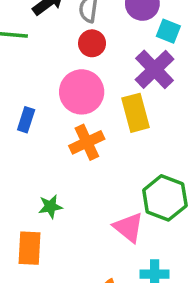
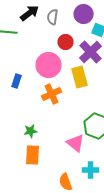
red circle: (92, 43) -> (66, 42), moved
orange rectangle: (30, 248) -> (33, 155), moved

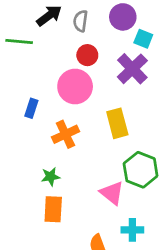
red circle: (66, 42) -> (87, 55), moved
yellow rectangle: (80, 77) -> (117, 123), moved
orange cross: (52, 94) -> (65, 134), moved

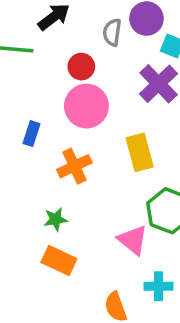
gray semicircle: (81, 21) -> (112, 32), moved
red circle: (87, 55) -> (81, 67), moved
orange rectangle: (53, 209) -> (59, 261), turned -68

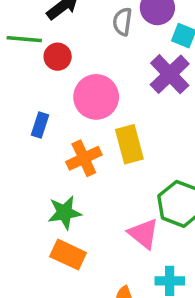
red circle: (81, 67) -> (58, 57), moved
yellow rectangle: (140, 152) -> (129, 144), moved
green star: (56, 219) -> (65, 213), size x1.4

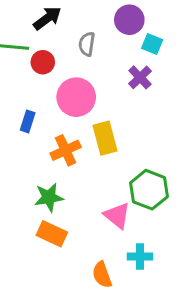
gray semicircle: (122, 22) -> (87, 44), moved
purple cross: (170, 74) -> (140, 77), size x0.7

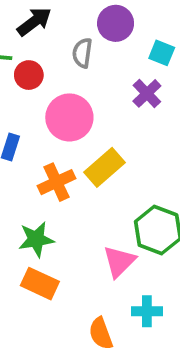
purple circle: (129, 20) -> (116, 23), moved
yellow rectangle: (105, 138) -> (104, 167), turned 64
pink triangle: (117, 216) -> (119, 261), turned 36

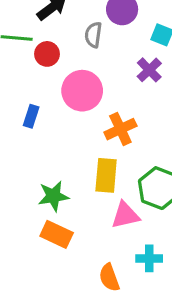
yellow rectangle: (104, 167) -> (106, 175), moved, turned -44
orange cross: (56, 182) -> (120, 129), moved
pink triangle: (119, 261) -> (125, 215), turned 32

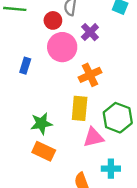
red circle: (47, 54) -> (53, 20), moved
purple cross: (149, 70) -> (90, 32), moved

